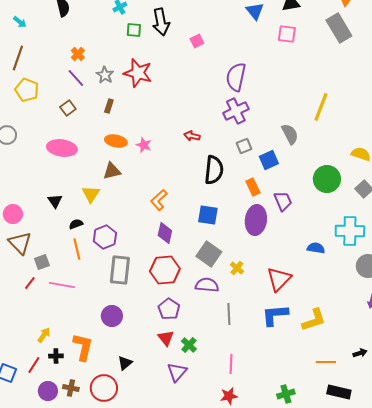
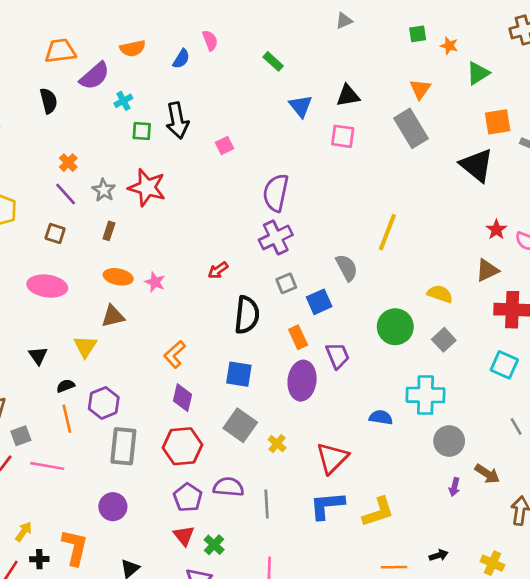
brown square: (68, 108) -> (55, 233), turned -35
red arrow: (192, 136) -> (218, 270), turned -49
purple semicircle: (207, 285) -> (228, 487), moved

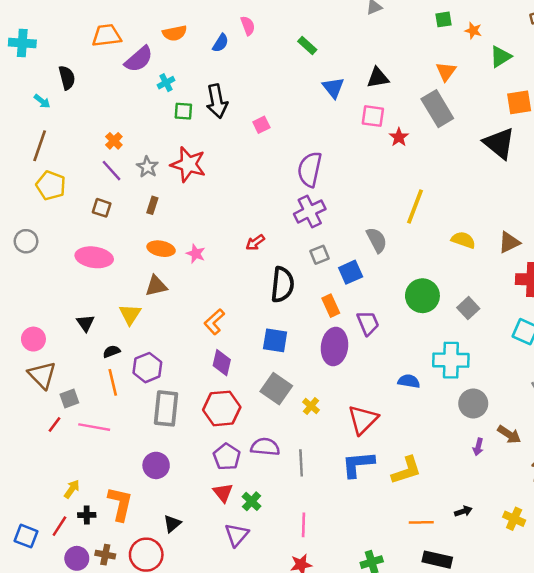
black semicircle: (49, 101) -> (67, 78), moved
red star: (496, 230) -> (399, 137), moved
yellow semicircle: (440, 294) -> (463, 240), moved

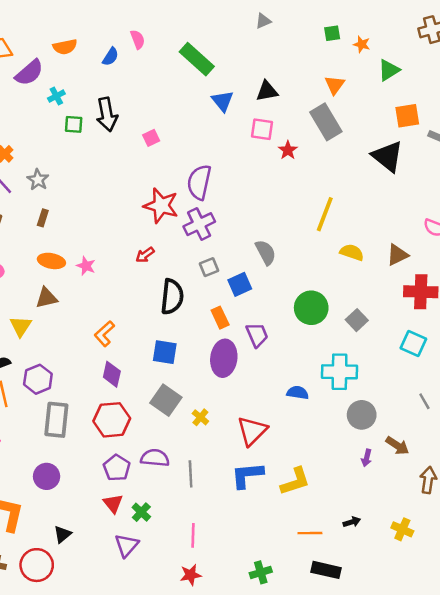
green rectangle: (307, 45) -> (197, 59), size x1.8
red star: (188, 164) -> (161, 206), moved
yellow line: (415, 207) -> (325, 214), moved

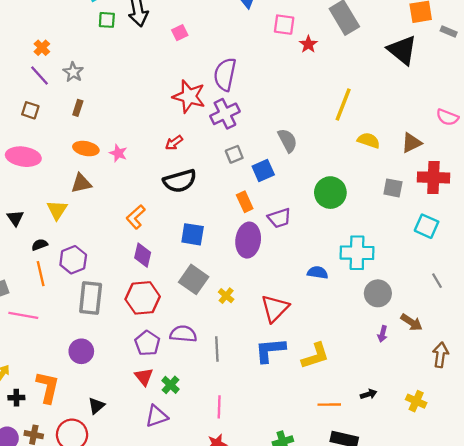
black semicircle: (172, 297) -> (180, 181), moved, turned 68
gray square: (357, 320) -> (393, 188), moved, turned -36
purple trapezoid: (257, 335) -> (279, 218), turned 95
purple triangle: (127, 545) -> (157, 416), turned 30

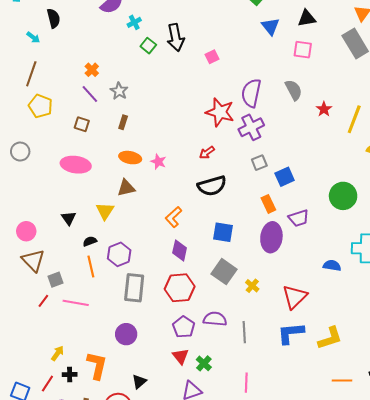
green square: (107, 20) -> (148, 46), turned 35
red star: (308, 44) -> (324, 109), moved
gray semicircle: (288, 140) -> (294, 90), moved

